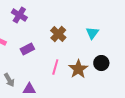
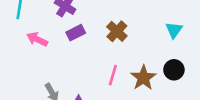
cyan triangle: (92, 33) -> (174, 30), moved
purple rectangle: (27, 49) -> (76, 33), moved

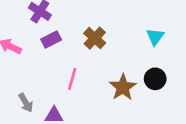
pink line: (113, 75) -> (72, 79), moved

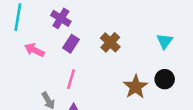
purple rectangle: (51, 39) -> (71, 44), turned -30
pink line: (72, 79) -> (71, 79), moved

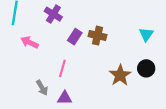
brown cross: (110, 42) -> (97, 36), turned -30
purple rectangle: (71, 44) -> (75, 37), moved

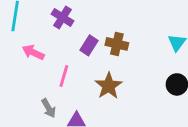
pink line: (62, 68) -> (64, 76), moved
brown star: (120, 75) -> (109, 86), moved

